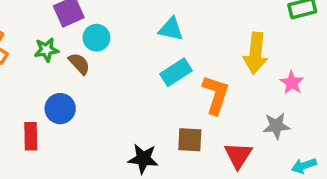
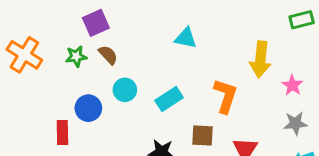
cyan circle: (96, 38) -> (125, 90), moved
brown semicircle: (79, 64) -> (108, 55), moved
cyan rectangle: (176, 72) -> (169, 99), moved
gray star: (276, 126) -> (295, 123), moved

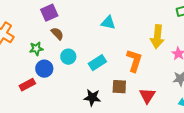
green star: (76, 56) -> (36, 49), moved
red rectangle: (62, 132) -> (27, 85), turned 63

